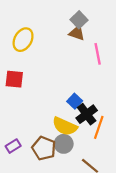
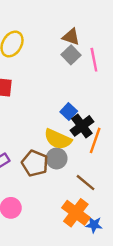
gray square: (79, 20) -> (71, 55), moved

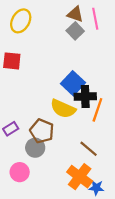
pink line: (94, 60) -> (95, 19), moved
blue square: (69, 111) -> (73, 83), size x1.5
black cross: (82, 126) -> (85, 97), turned 35
gray circle: (57, 158) -> (35, 148), moved

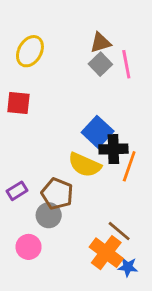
brown triangle: (75, 14) -> (100, 43), turned -36
pink line: (95, 19) -> (126, 64), moved
brown line: (89, 149) -> (119, 231), moved

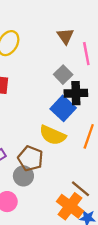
brown triangle: (100, 43) -> (65, 36), turned -48
gray square: (100, 64) -> (63, 75), moved
black cross: (113, 149) -> (76, 93), moved

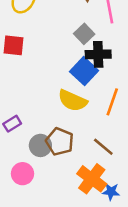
brown pentagon: (30, 158) -> (60, 142), moved
brown line: (81, 189) -> (103, 147), moved

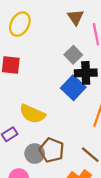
yellow semicircle: (73, 101) -> (32, 114), moved

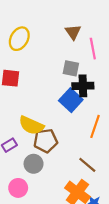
gray square: (73, 55) -> (71, 68), turned -35
brown pentagon: (52, 150) -> (46, 141), moved, turned -30

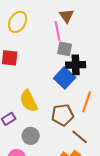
pink line: (93, 49) -> (58, 31), moved
yellow semicircle: (31, 125) -> (29, 101), turned 40
brown pentagon: (46, 141) -> (63, 115), moved

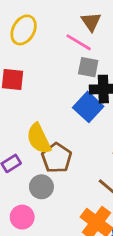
pink line: (58, 31) -> (79, 42), turned -48
brown pentagon: (63, 115) -> (57, 158), moved, turned -30

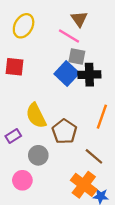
blue square: (88, 107) -> (67, 74), moved
brown pentagon: (57, 158) -> (64, 131), moved

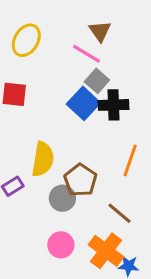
gray square: (77, 56) -> (97, 81), turned 30
yellow semicircle: (36, 116) -> (43, 159), turned -145
gray circle: (38, 155) -> (62, 198), moved
pink circle: (22, 180) -> (61, 245), moved

